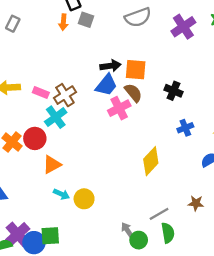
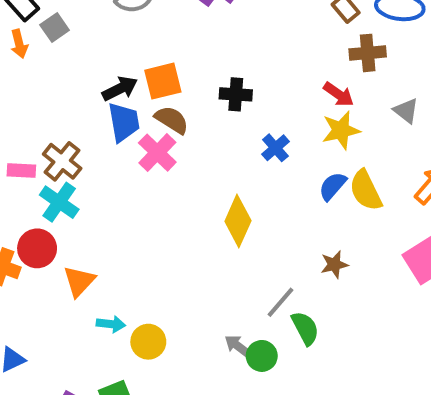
gray square: (86, 20) -> (55, 27), turned -35
blue trapezoid: (106, 85) -> (124, 122), turned -30
yellow circle: (84, 199) -> (148, 342), moved

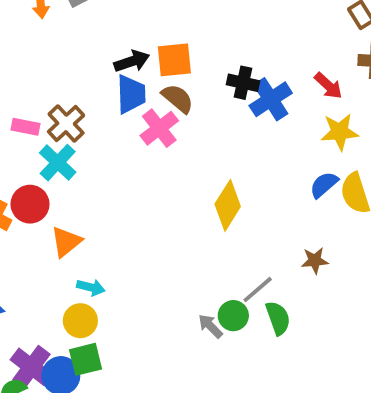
red arrow: (339, 94) -> (328, 86), moved
blue cross: (275, 148) -> (271, 99), moved, size x1.5
yellow circle: (148, 342) -> (80, 321), moved
green circle: (262, 356) -> (233, 316), moved

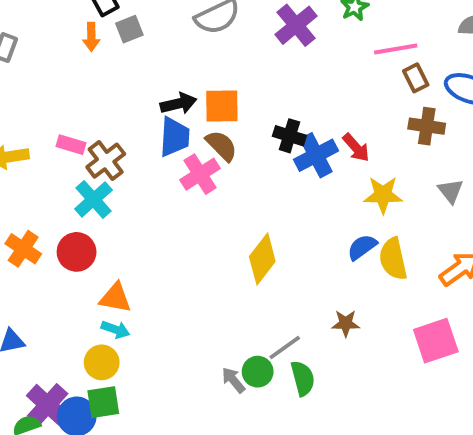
red arrow: (328, 86) -> (356, 148), moved
pink rectangle: (25, 127) -> (71, 145), moved
red circle: (30, 204) -> (77, 252), moved
orange triangle: (66, 242) -> (115, 298), moved, turned 44

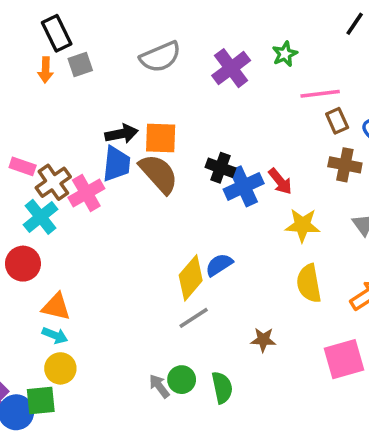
brown semicircle: (222, 146) -> (159, 174), size x1.4
pink cross: (200, 174) -> (86, 193), moved
blue semicircle: (362, 247) -> (219, 265), moved
gray line: (285, 348) -> (194, 318), moved
yellow circle: (102, 362) -> (60, 368), moved

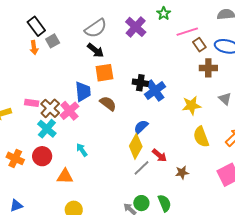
black arrow: (121, 134) -> (95, 50), moved, turned 60
brown semicircle: (159, 174) -> (108, 104), moved, size x0.7
red arrow: (280, 181) -> (159, 155), moved
blue semicircle: (219, 265) -> (141, 127), moved
cyan arrow: (55, 335) -> (82, 150), moved, turned -136

